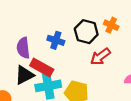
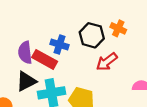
red rectangle: (42, 67) -> (45, 59), moved

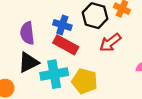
red rectangle: (45, 59) -> (66, 45), moved

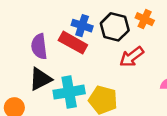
blue cross: (62, 25) -> (82, 26), moved
red rectangle: (66, 45) -> (73, 43), moved

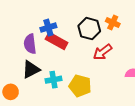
blue cross: (82, 26) -> (48, 28), moved, turned -35
cyan cross: (69, 92) -> (53, 80), size x0.7

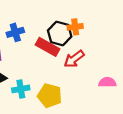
orange cross: (113, 22) -> (75, 27), moved, turned -32
red rectangle: (57, 41) -> (47, 47), moved

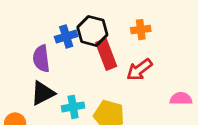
black hexagon: (60, 34) -> (92, 31), moved
red rectangle: (47, 47) -> (106, 54), turned 40

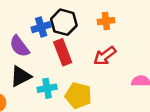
red rectangle: (106, 54) -> (63, 52), moved
purple semicircle: (41, 59) -> (19, 46), turned -30

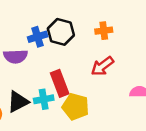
purple semicircle: (19, 46) -> (16, 56), turned -55
red rectangle: (63, 52) -> (60, 83), moved
black triangle: (21, 76) -> (18, 102), moved

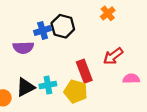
orange cross: (104, 31) -> (108, 13), moved, turned -32
red arrow: (103, 66) -> (113, 56), moved
red rectangle: (60, 83) -> (84, 71), moved

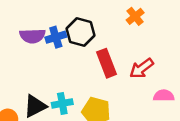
purple semicircle: (23, 48) -> (32, 36), moved
red rectangle: (84, 71) -> (106, 63), moved

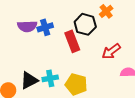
black hexagon: (80, 32) -> (85, 24), moved
red rectangle: (106, 63) -> (72, 41), moved

